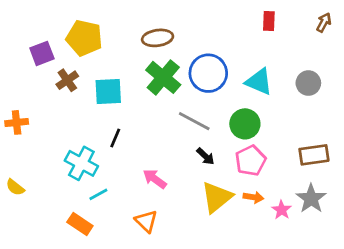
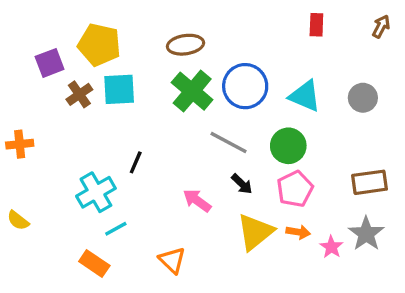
cyan square: (108, 91) -> (119, 89), moved
cyan cross: (81, 163) -> (96, 192), turned 32
pink arrow: (155, 179) -> (197, 201), moved

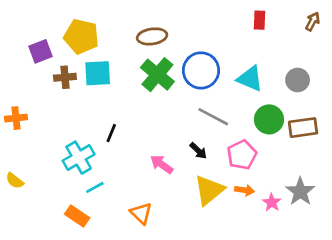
brown cross: (79, 94) -> (65, 77), turned 30
gray line: (229, 142) -> (213, 117), moved
green circle: (288, 146) -> (269, 119), moved
brown rectangle: (370, 182) -> (303, 128), moved

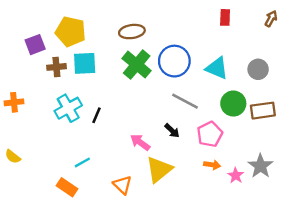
cyan cross: (79, 158) -> (68, 108), moved
yellow triangle: (209, 190) -> (159, 170), moved

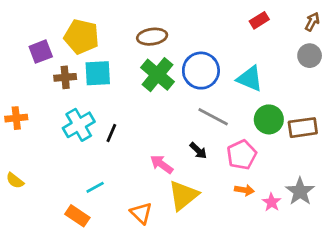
red rectangle: (225, 17) -> (259, 20), turned 56
gray circle: (258, 69) -> (310, 56), moved

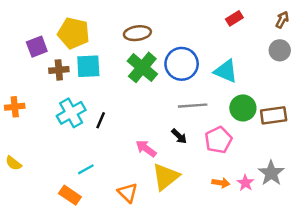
gray line: (213, 117) -> (193, 106), turned -32
orange arrow: (244, 190) -> (221, 183), moved

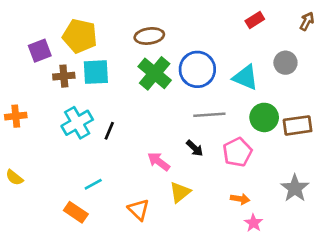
gray circle: (280, 50) -> (285, 63), moved
yellow triangle: (166, 177) -> (180, 192), size x0.7
pink star: (245, 183) -> (253, 223), moved

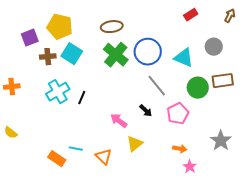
cyan square: (96, 72) -> (72, 54), turned 35
gray line: (209, 115) -> (157, 86), turned 55
brown rectangle: (298, 125) -> (223, 81), moved
cyan line: (93, 184) -> (76, 149), moved, turned 40

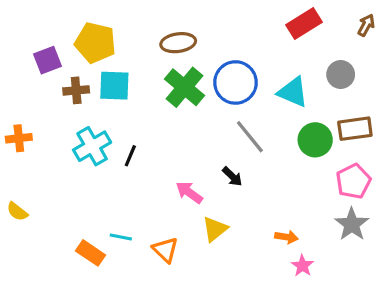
red rectangle: (191, 15) -> (304, 24), size x1.5
cyan square: (72, 54) -> (114, 86), turned -30
pink pentagon: (178, 114) -> (353, 181), moved

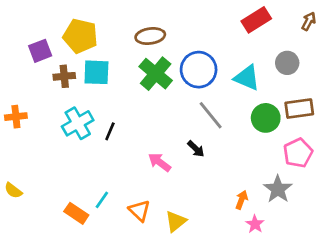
yellow semicircle: (17, 212) -> (13, 190), moved
gray star: (352, 224) -> (278, 189), moved
yellow triangle: (215, 229) -> (176, 221), moved
cyan line: (121, 237) -> (102, 200), turned -66
orange arrow: (286, 237) -> (242, 200), turned -78

